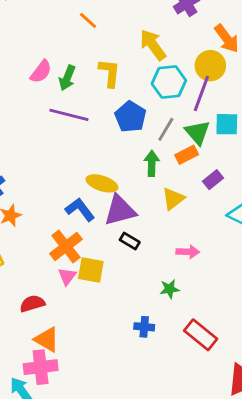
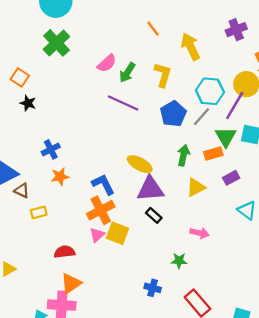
yellow arrow: (153, 45) -> (191, 47), moved
gray line: (166, 129) -> (201, 117), moved
blue L-shape: (80, 210) -> (103, 184), moved
orange triangle: (47, 339) -> (71, 283), turned 45

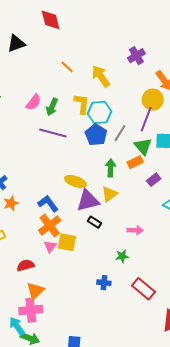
cyan hexagon: (210, 91) -> (99, 113), moved
yellow triangle: (196, 187) -> (109, 194), moved

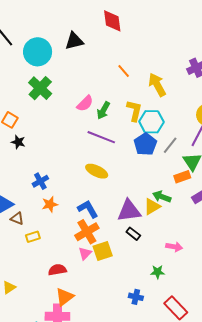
green arrow: (111, 168) -> (162, 197), moved, turned -78
yellow ellipse: (75, 181) -> (97, 171), moved
yellow square: (67, 242) -> (103, 251), turned -36

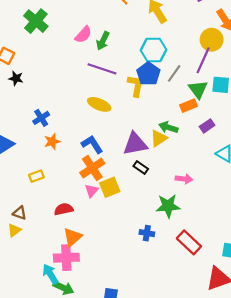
yellow L-shape: (134, 111) -> (136, 86), moved
brown triangle: (17, 218) -> (20, 213), moved
green star: (158, 272) -> (168, 206), size x1.6

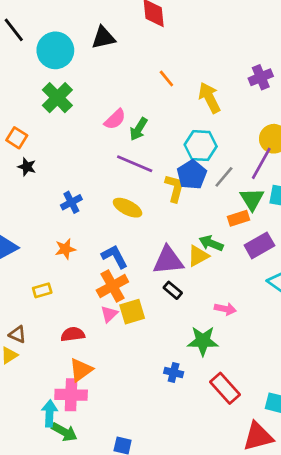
blue cross: (41, 118) -> (71, 202), moved
purple rectangle: (207, 126) -> (259, 245), size x1.5
cyan arrow: (50, 274) -> (50, 413), turned 30

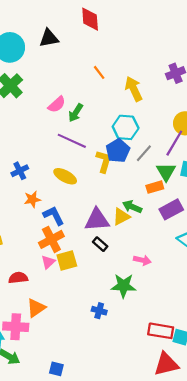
orange star: (65, 249) -> (32, 199), moved
orange triangle: (81, 370) -> (36, 308), moved
red rectangle: (225, 388) -> (161, 331), moved, turned -40

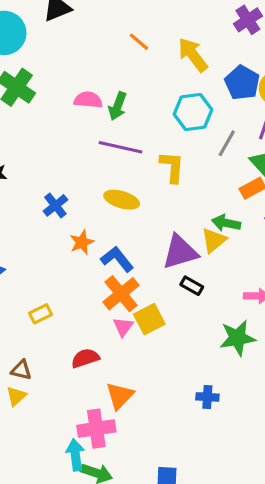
pink semicircle: (57, 104) -> (88, 100), turned -120
blue pentagon: (118, 151) -> (242, 83), moved
blue cross: (99, 311) -> (207, 397), moved

